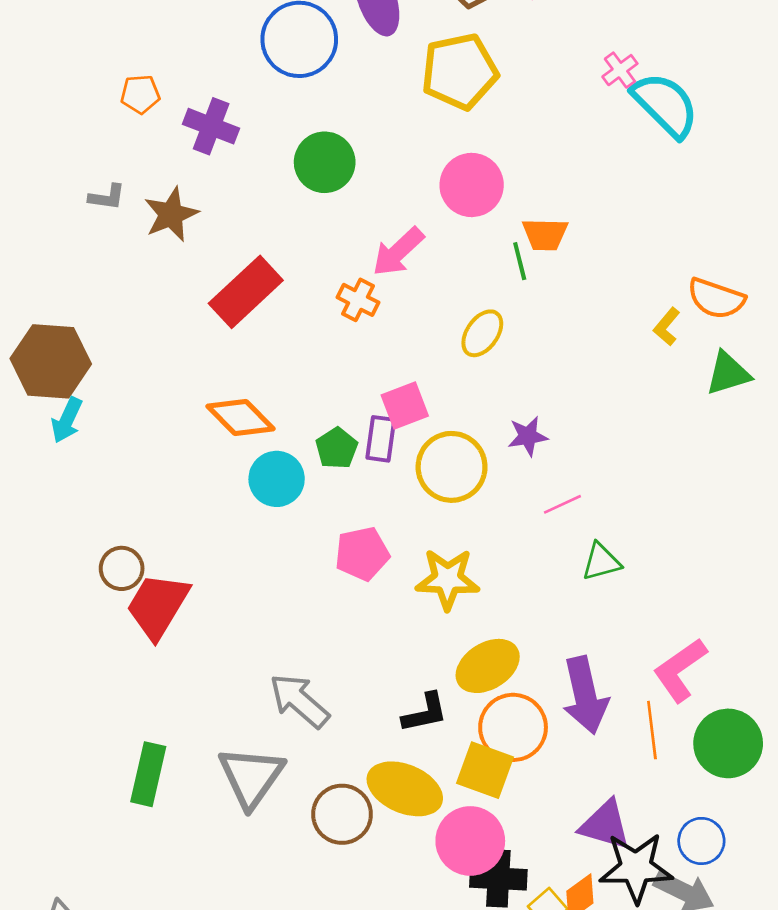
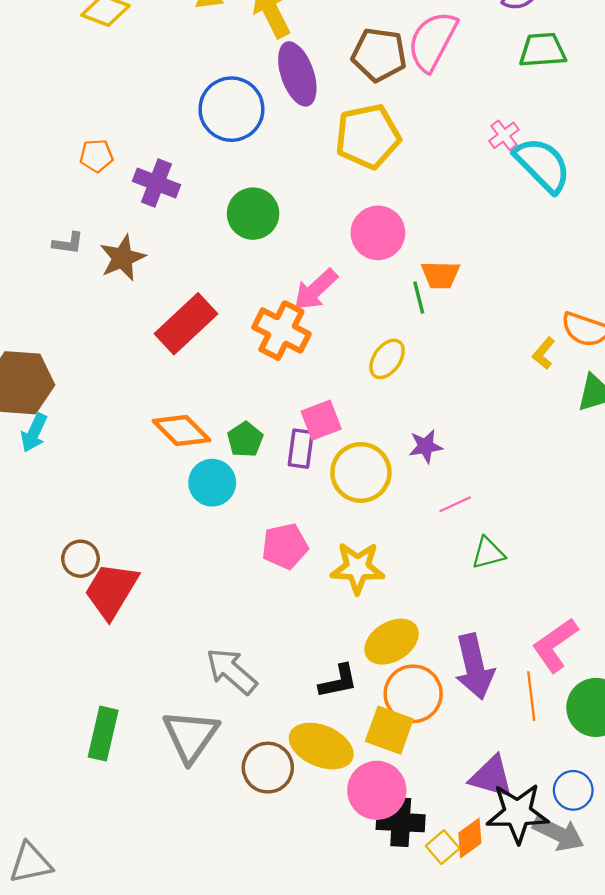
orange cross: (358, 300) -> (281, 331), size x1.6
green pentagon: (337, 448) -> (245, 440), moved

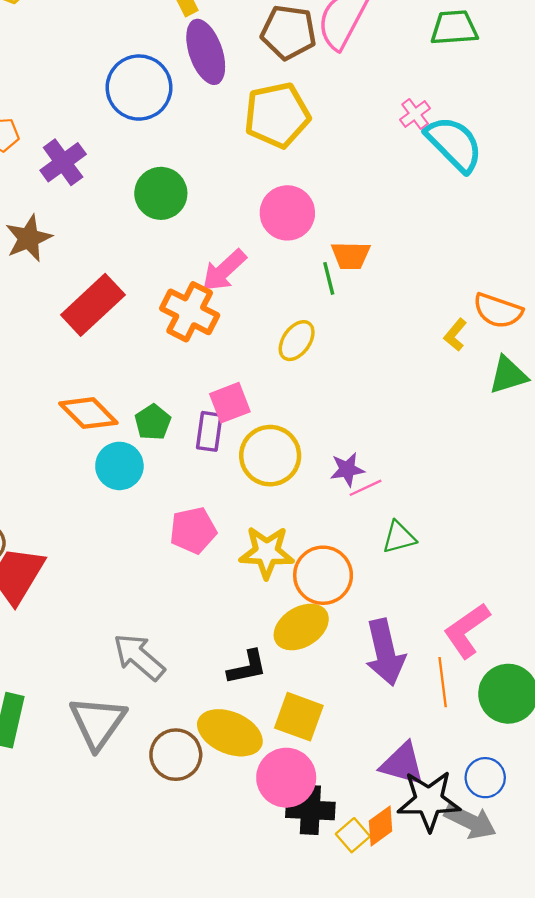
purple cross: (157, 183) -> (63, 162), turned 33
purple star: (426, 446) -> (347, 469), moved
orange circle: (413, 694) -> (323, 575), moved

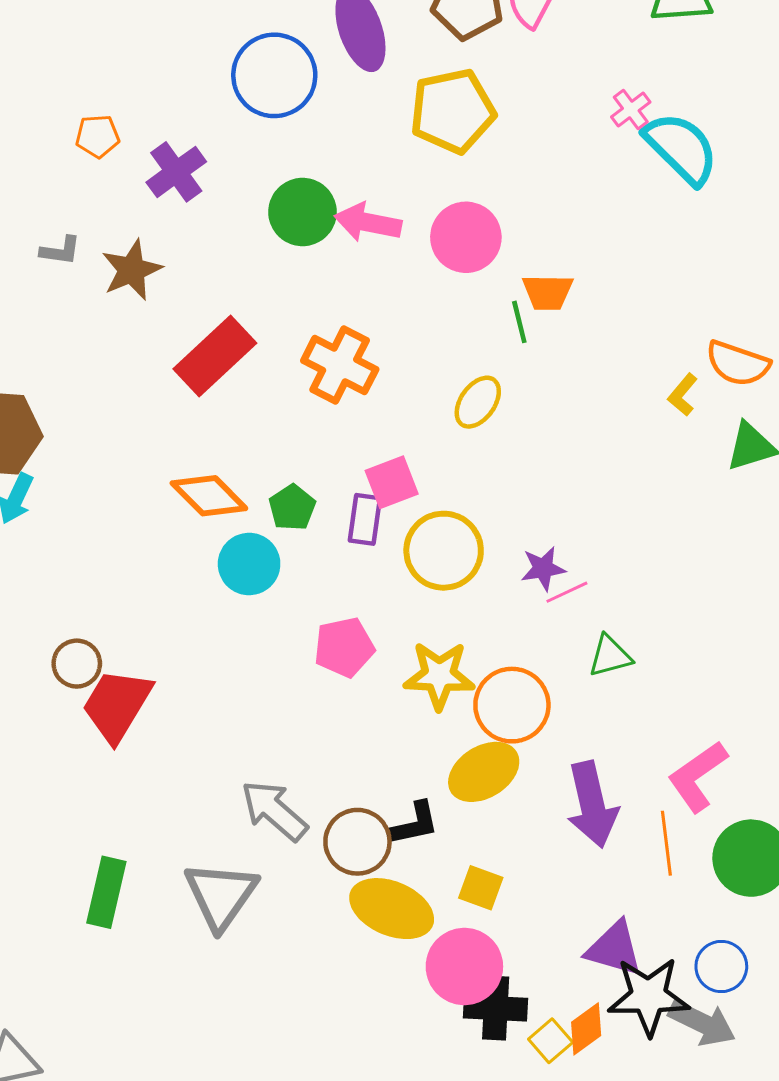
pink arrow: (224, 270) -> (368, 222), moved, turned 54
yellow square: (299, 717) -> (481, 888), size x0.7
brown circle: (176, 755) -> (357, 842), moved

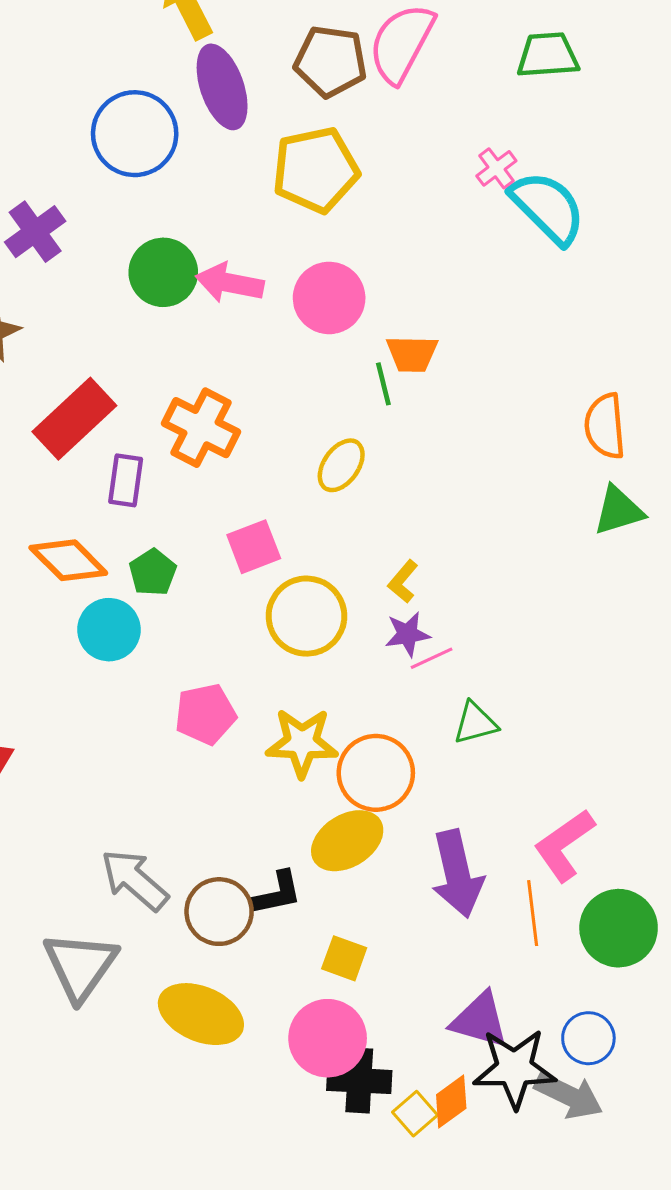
orange semicircle: (738, 364) -> (605, 426), turned 66
yellow L-shape: (683, 395) -> (403, 581), moved
purple rectangle: (365, 519) -> (126, 480), moved
yellow ellipse: (392, 909) -> (201, 1014), moved

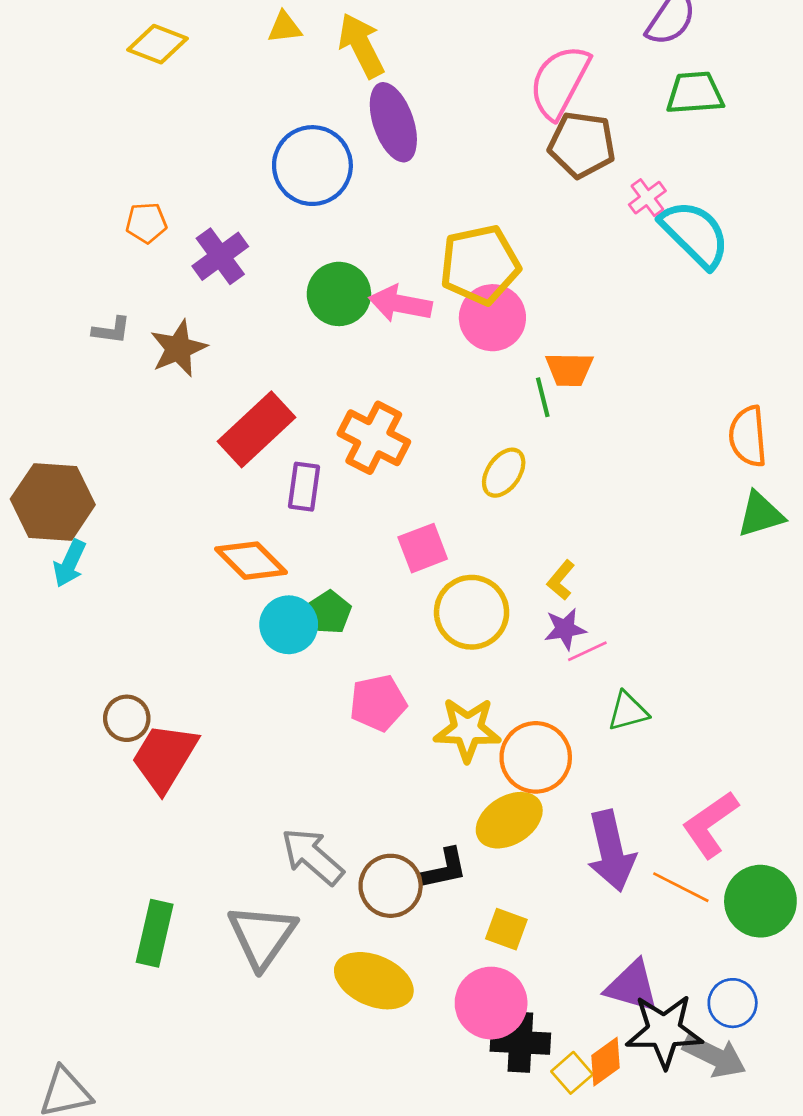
brown pentagon: (331, 61) -> (582, 145), moved
yellow pentagon: (316, 170) -> (480, 265), moved
green pentagon: (153, 572) -> (329, 612), moved
orange line: (533, 913) -> (681, 887), turned -56

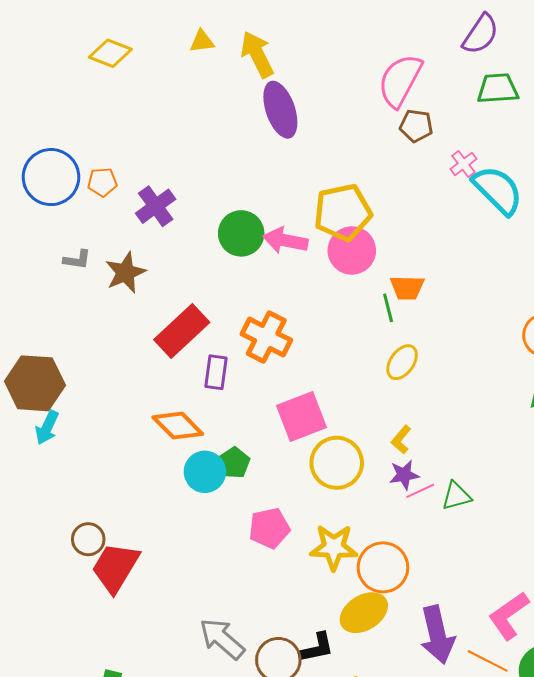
brown pentagon: (582, 145) -> (416, 126), size x0.7
blue circle: (312, 166) -> (51, 177), moved
yellow ellipse: (504, 473) -> (402, 362), moved
pink square: (423, 548) -> (301, 416), size x1.4
green triangle: (628, 711) -> (456, 496), moved

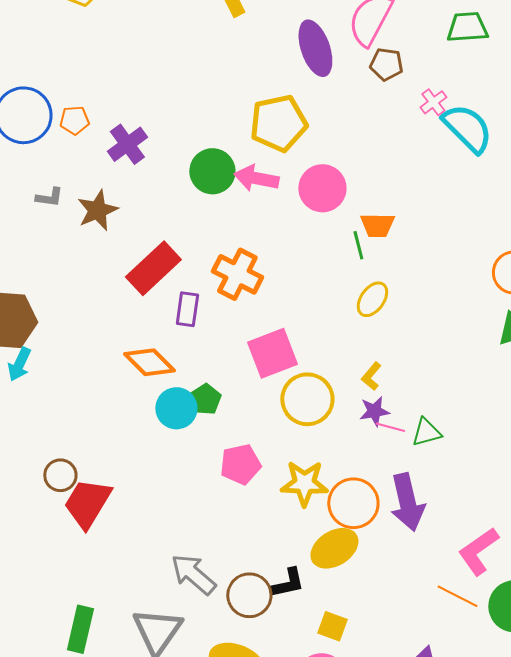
purple ellipse: (280, 110) -> (315, 48), moved
yellow pentagon: (343, 212) -> (278, 123), moved
pink line: (420, 491) -> (390, 427), turned 40
purple arrow: (437, 635) -> (407, 502), moved

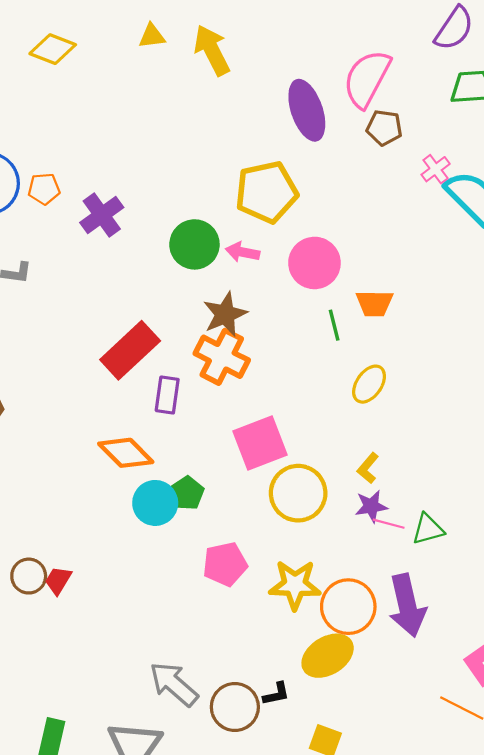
pink arrow: (256, 178) -> (242, 252), size x0.7
brown star: (97, 210) -> (225, 314), moved
green line: (358, 245) -> (334, 325), moved
red trapezoid: (87, 503) -> (58, 580), moved, size x0.5
black L-shape: (287, 583) -> (276, 694), size x0.7

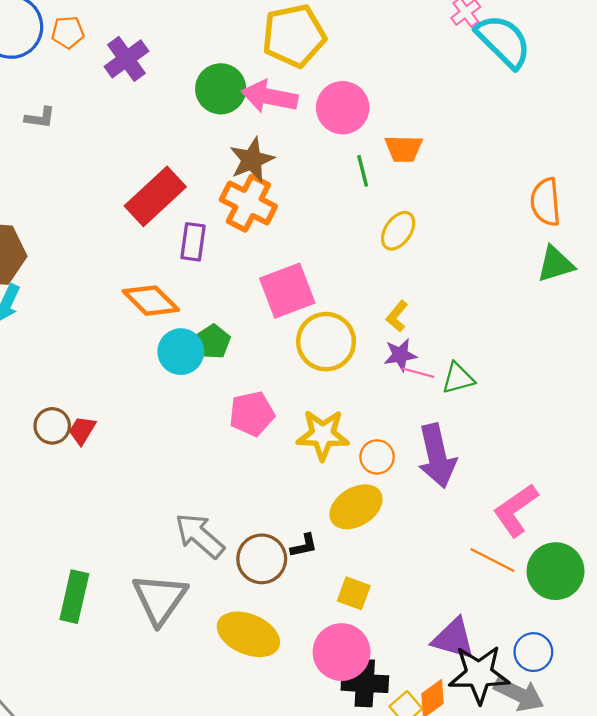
pink arrow: (242, 252) -> (269, 97), size x1.6
orange circle: (348, 607) -> (377, 457), size x0.6

